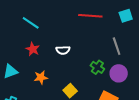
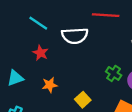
white semicircle: (63, 50) -> (75, 36), moved, size x1.6

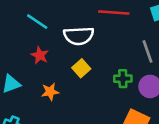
green cross: (114, 73) -> (123, 79), turned -35
yellow square: (83, 100) -> (81, 68), moved

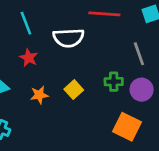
cyan line: (37, 22) -> (26, 23), turned 35
yellow square: (81, 68) -> (74, 90), moved

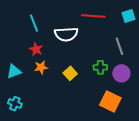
orange star: (39, 95) -> (41, 67), moved

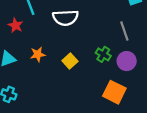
red star: (36, 49) -> (15, 25), moved
green cross: (100, 67) -> (103, 54), turned 32

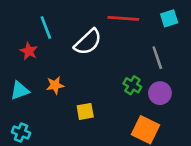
white semicircle: (65, 18) -> (88, 42), turned -40
yellow square: (70, 61) -> (85, 111), moved, turned 32

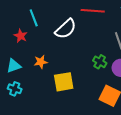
yellow square: (85, 111) -> (64, 82), size x1.5
cyan cross: (21, 132) -> (15, 89), moved

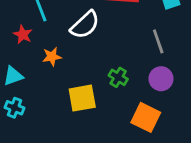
orange star: (41, 62) -> (52, 57), moved
green cross: (100, 62) -> (118, 77), moved

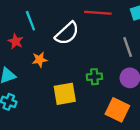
green cross: (118, 77) -> (94, 77), turned -35

